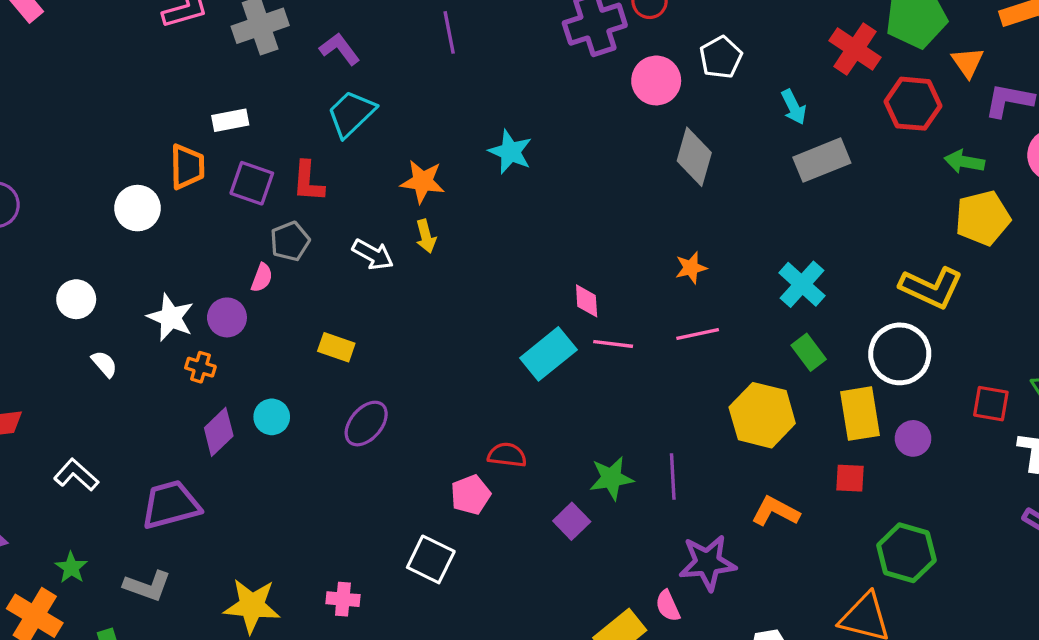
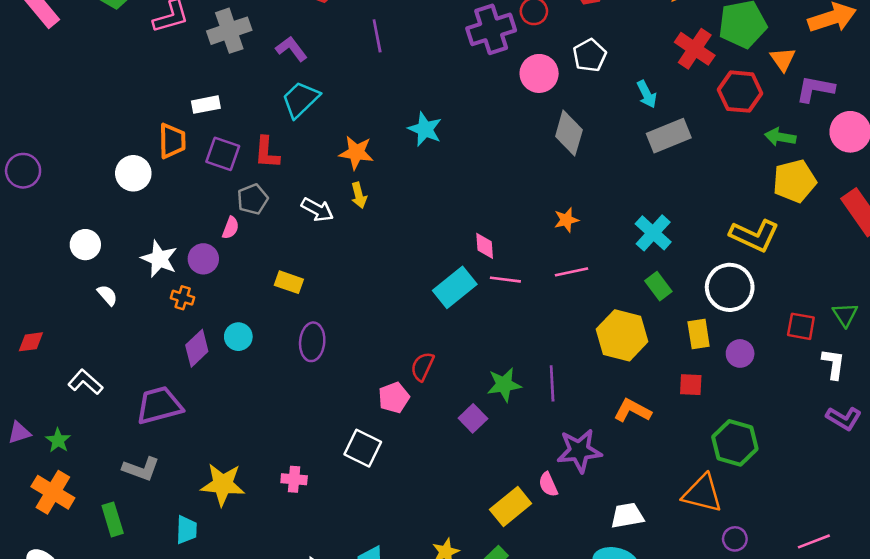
yellow rectangle: (860, 414) -> (699, 334), size x0.7
purple ellipse: (366, 424) -> (312, 342), turned -36
red semicircle: (507, 455) -> (422, 366), turned -72
green star: (71, 568) -> (58, 440), moved

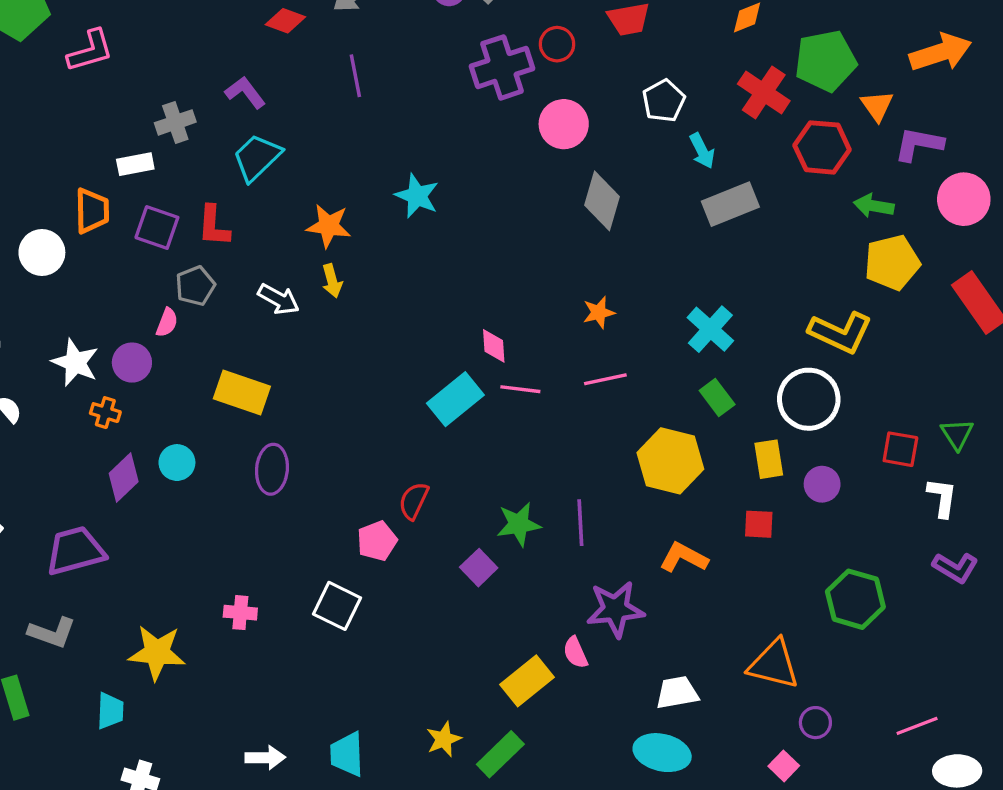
gray cross: (229, 31) -> (175, 122), moved, size x0.7
white pentagon: (590, 55) -> (664, 101), moved
yellow rectangle: (289, 282) -> (242, 393), size x1.5
green hexagon: (735, 443) -> (855, 599), moved
pink cross: (294, 479) -> (240, 613), moved

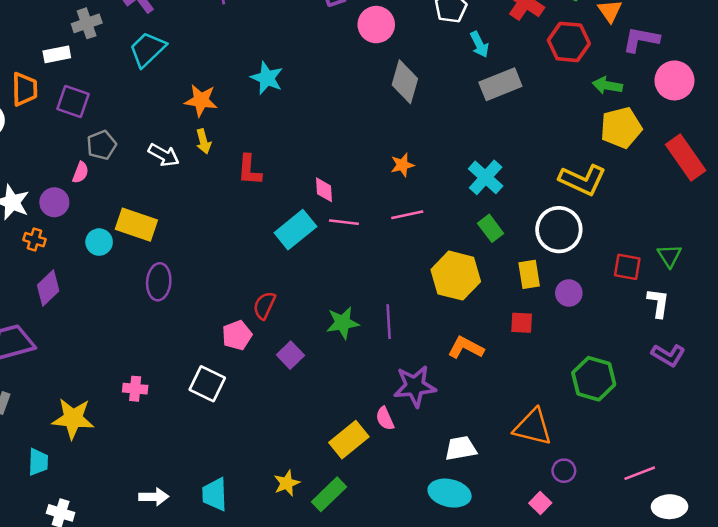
red L-shape: (214, 226) -> (249, 170), moved
cyan circle: (177, 463) -> (99, 242), moved
purple square: (479, 568) -> (290, 355), moved

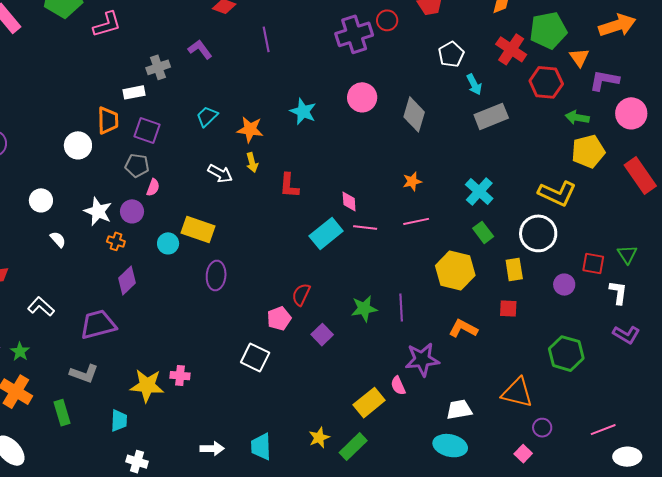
pink circle: (376, 25) -> (362, 97), moved
cyan trapezoid: (148, 49) -> (207, 116), moved, size x0.7
gray pentagon: (102, 145) -> (137, 165), moved, turned 30
purple circle: (569, 293) -> (564, 285), moved
pink cross: (135, 389) -> (180, 376), moved

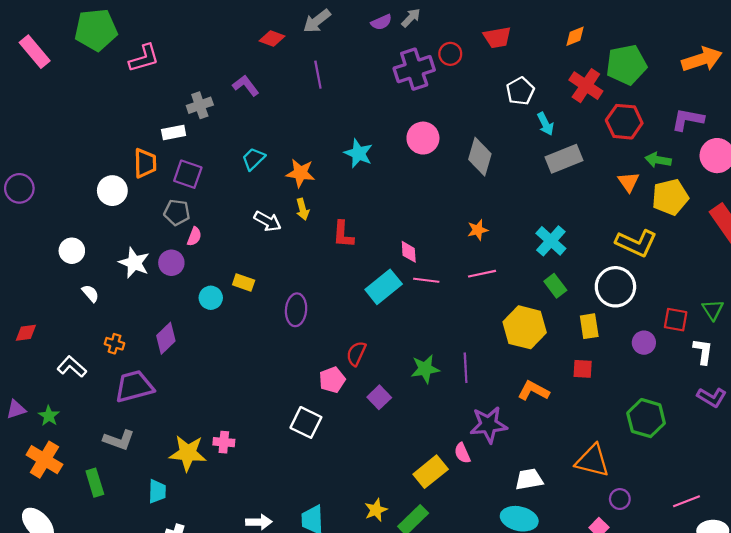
orange triangle: (579, 57) -> (629, 182), moved
yellow rectangle: (198, 229) -> (244, 282), size x0.6
orange cross: (116, 241) -> (114, 344), moved
purple ellipse: (216, 275) -> (296, 310), moved

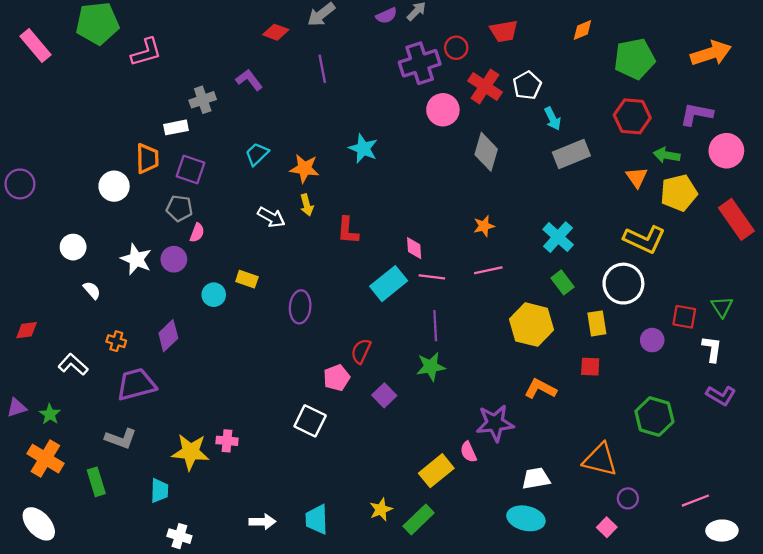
red cross: (586, 86) -> (485, 86), moved
pink circle: (423, 138) -> (443, 110), moved
purple line: (466, 368) -> (435, 326), moved

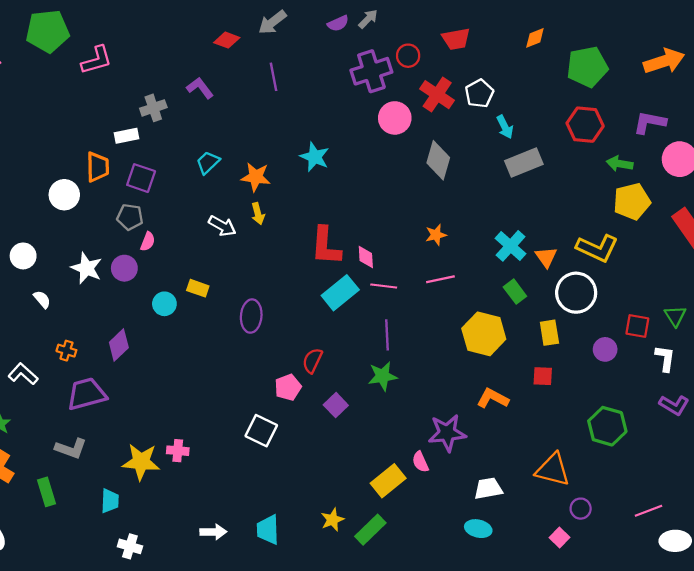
orange triangle: (637, 177) -> (546, 257), moved
red L-shape: (348, 230) -> (326, 246), moved, size x1.4
cyan ellipse: (526, 518) -> (478, 529), size x0.7

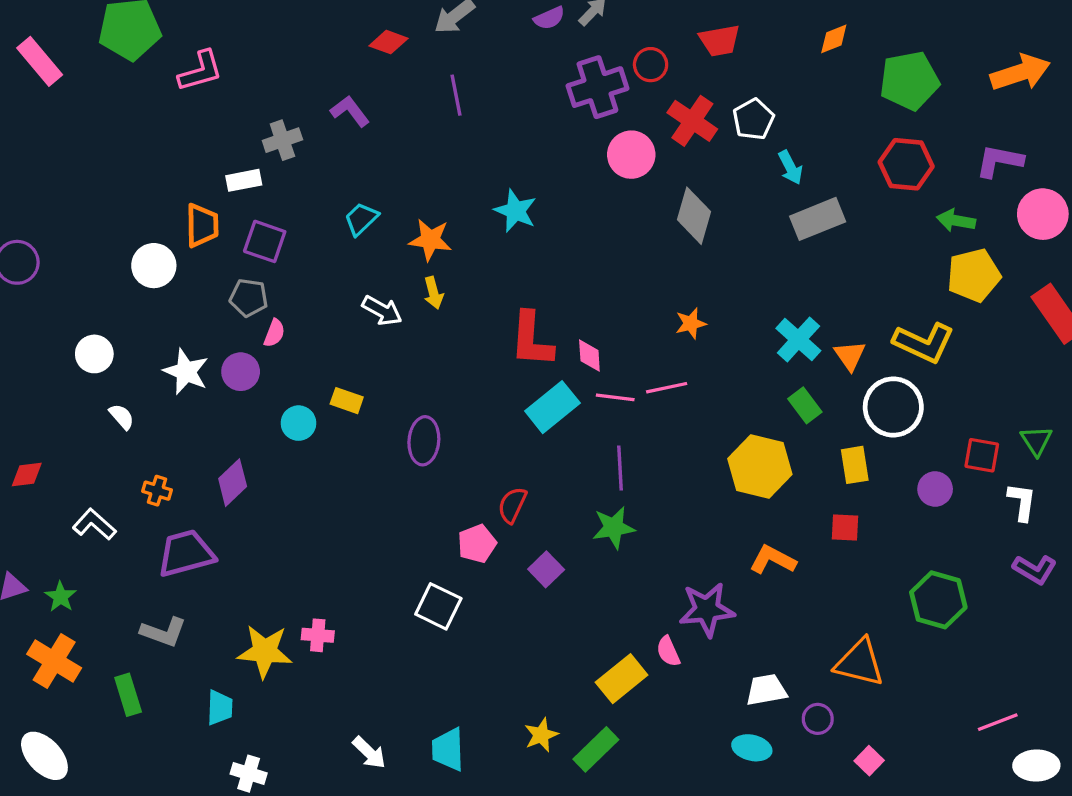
pink line: (440, 279) -> (667, 388), moved
purple circle: (581, 509) -> (818, 719), moved
white arrow: (213, 532) -> (369, 753), turned 45

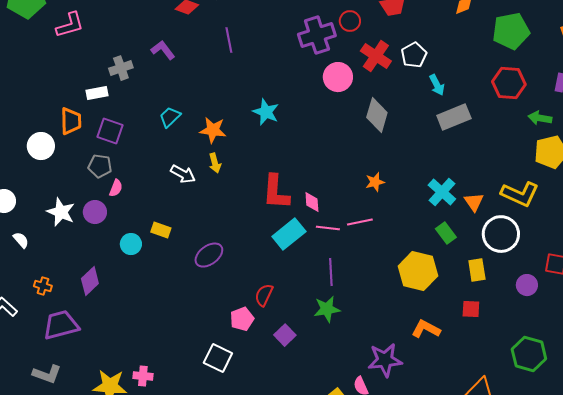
purple ellipse: (424, 441) -> (209, 255), turned 48

